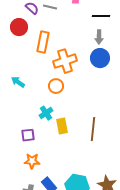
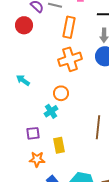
orange rectangle: (43, 42) -> (69, 27), moved
orange circle: (56, 86) -> (61, 93), moved
yellow rectangle: (62, 126) -> (59, 145), moved

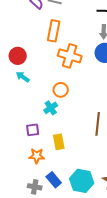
red circle: (24, 25) -> (18, 56), moved
orange rectangle: (69, 27) -> (54, 31), moved
orange cross: (70, 59) -> (70, 56), turned 35

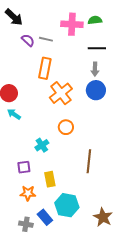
orange cross: (70, 56) -> (61, 93), turned 35
orange circle: (61, 90) -> (66, 127), moved
cyan hexagon: (82, 181) -> (67, 205), moved

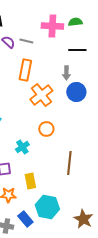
gray arrow: (95, 69) -> (66, 73), moved

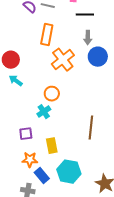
black line: (77, 50) -> (85, 15), moved
orange circle: (46, 129) -> (52, 94), moved
blue rectangle: (25, 219) -> (42, 176), moved

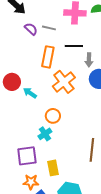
black line: (85, 15) -> (74, 46), moved
cyan arrow: (16, 81) -> (30, 93), moved
purple square: (26, 134) -> (27, 156), size x1.5

